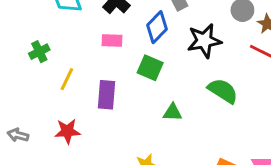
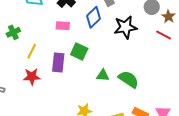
green square: (150, 68) -> (79, 51), moved
green semicircle: (223, 91) -> (129, 79), moved
red star: (67, 131) -> (32, 77), moved

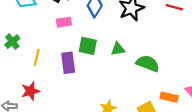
green triangle: (103, 75) -> (118, 49), moved
red star: (32, 77) -> (30, 91), moved

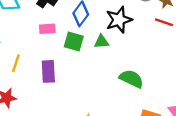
green square: (88, 46) -> (74, 42), moved
green triangle: (118, 49) -> (101, 42), moved

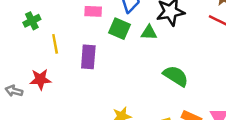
yellow line: (16, 63) -> (55, 44), turned -36

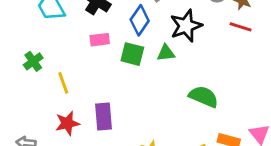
purple rectangle: (88, 57) -> (104, 117), moved
red star: (40, 79) -> (67, 123), moved

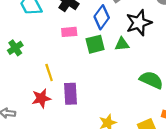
green square: (132, 54) -> (95, 44), turned -30
yellow line: (63, 83) -> (49, 72), moved

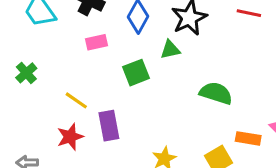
green square: (95, 44) -> (136, 73), moved
yellow line: (49, 72) -> (76, 100), turned -30

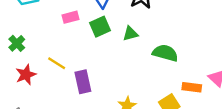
green triangle: (170, 50) -> (130, 34), moved
green square: (136, 73) -> (100, 27), moved
red star: (70, 137) -> (26, 75), moved

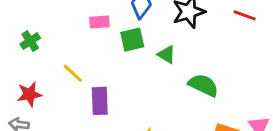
green triangle: (130, 34) -> (167, 54), turned 35
red star: (26, 75) -> (29, 94), moved

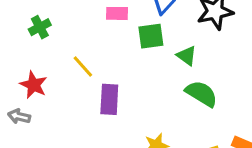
green semicircle: (203, 85) -> (201, 94), moved
red star: (29, 94) -> (34, 85), turned 30

